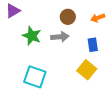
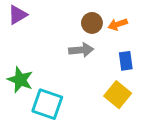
orange arrow: (98, 18) -> (118, 24), moved
green star: (32, 36) -> (20, 80), moved

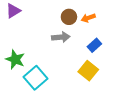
blue rectangle: (126, 61) -> (94, 45), turned 56
cyan square: (47, 104) -> (35, 78), turned 30

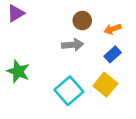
orange arrow: (88, 18) -> (113, 29), moved
cyan square: (35, 78) -> (69, 91), moved

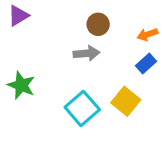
orange arrow: (113, 29) -> (147, 34), moved
blue rectangle: (113, 54) -> (146, 63), moved

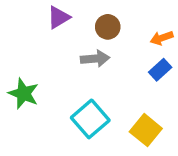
purple triangle: (18, 16) -> (58, 17), moved
yellow square: (126, 101) -> (146, 130), moved

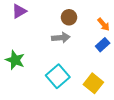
purple triangle: (58, 17) -> (19, 11), moved
orange arrow: (162, 38) -> (104, 24), turned -112

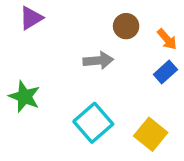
brown circle: (69, 17) -> (126, 26), moved

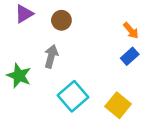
brown circle: (126, 26) -> (61, 20), moved
gray arrow: (98, 61) -> (51, 56), moved, turned -70

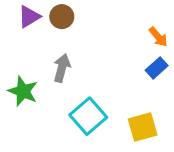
brown circle: (61, 20) -> (62, 17), moved
yellow square: (118, 105) -> (143, 127), turned 35

